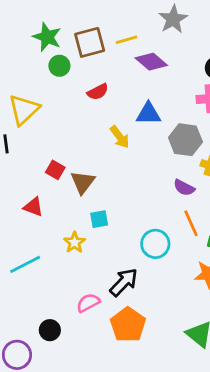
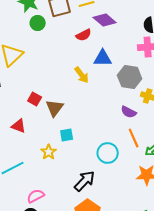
red semicircle: (98, 92) -> (84, 35), moved
pink semicircle: (88, 303) -> (36, 196), moved

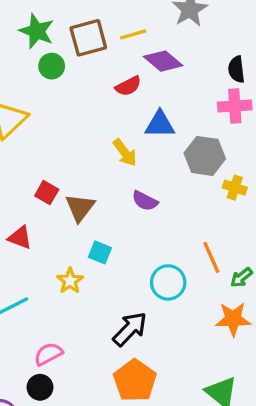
purple semicircle: (129, 112) -> (145, 201), moved
cyan square: (67, 135) -> (100, 252), turned 32

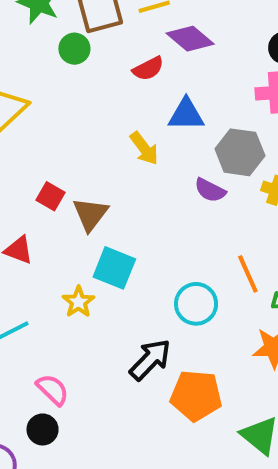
green circle: (52, 66) -> (74, 49), moved
purple semicircle: (145, 201) -> (210, 190), moved
cyan square: (100, 252) -> (114, 268), size x1.5
pink semicircle: (48, 354) -> (53, 390), turned 72
orange pentagon: (135, 381) -> (196, 396), moved, turned -30

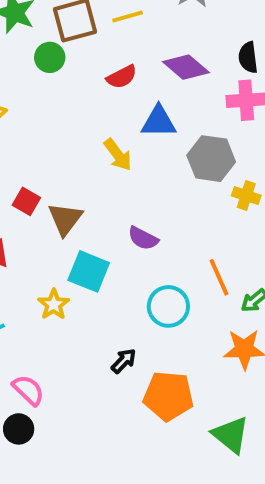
purple diamond: (190, 39) -> (186, 67), moved
purple semicircle: (210, 190) -> (143, 238), moved
black arrow: (150, 360) -> (124, 361), size x0.6

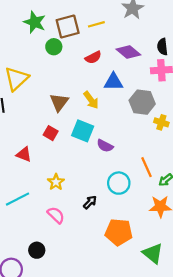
red square: (26, 201) -> (51, 133), moved
brown triangle: (65, 219) -> (59, 102), moved
cyan square: (89, 271) -> (83, 131), moved
black arrow: (124, 361) -> (90, 202), moved
pink semicircle: (28, 390) -> (56, 215), moved

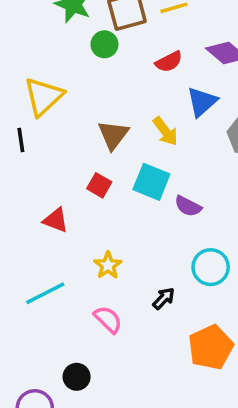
blue triangle: (113, 82) -> (202, 102), turned -42
orange pentagon: (119, 232) -> (211, 347), turned -30

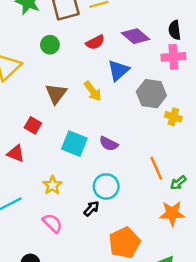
green circle: (104, 44) -> (50, 45), moved
cyan square: (151, 182) -> (74, 144), moved
red square: (99, 185) -> (33, 125), moved
cyan circle: (211, 267) -> (106, 186), moved

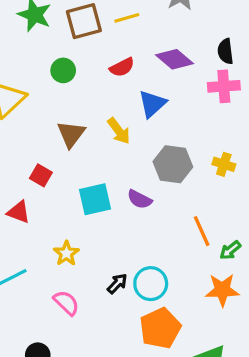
gray hexagon: (151, 94) -> (173, 164), moved
cyan square: (74, 144) -> (95, 199), turned -35
cyan circle: (106, 186) -> (151, 284), moved

